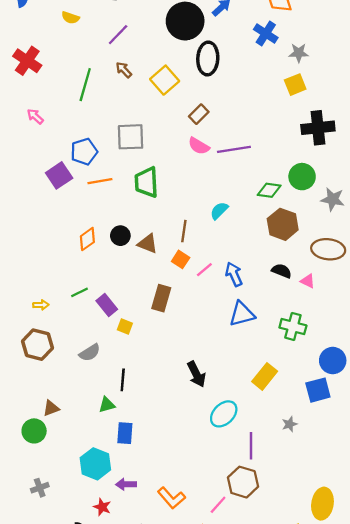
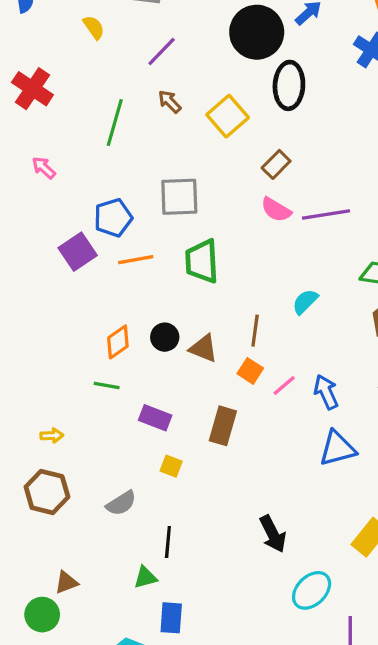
yellow semicircle: (70, 18) -> (94, 27), turned -144
green line: (79, 292) -> (107, 385), moved, turned 36
purple rectangle: (107, 305) -> (155, 418), moved, turned -30

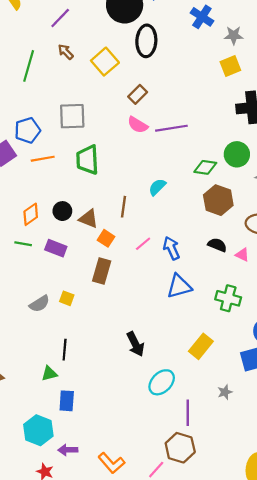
orange square: (250, 371) -> (106, 238), moved
purple rectangle: (155, 418) -> (56, 248), moved
gray semicircle: (121, 503) -> (39, 304), moved

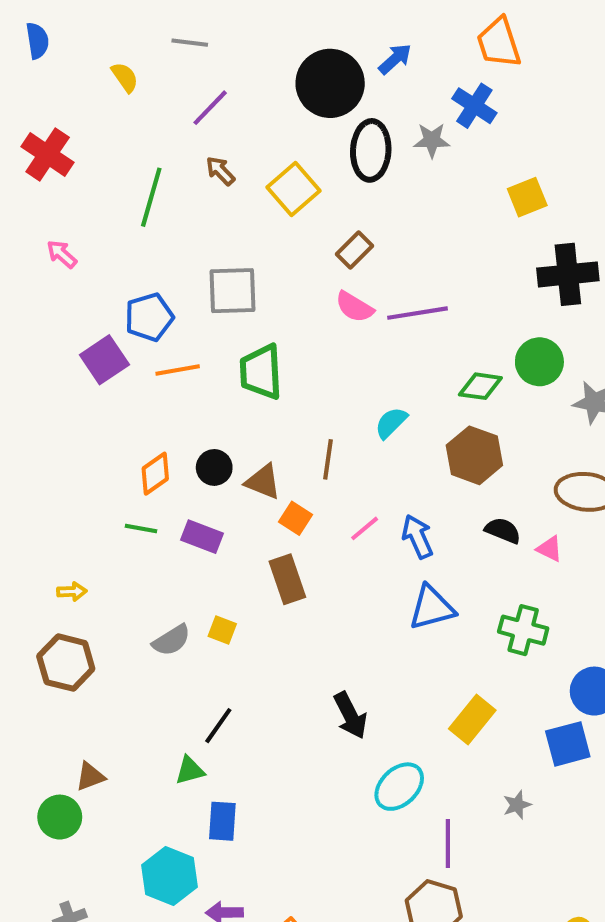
gray star: (234, 35) -> (432, 140), moved
brown hexagon: (218, 200) -> (474, 455), moved
brown rectangle: (102, 271) -> (287, 579), turned -35
black line: (65, 350) -> (218, 726), turned 30

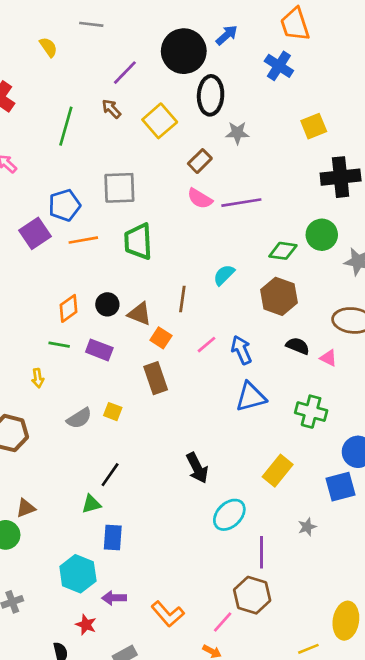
purple line: (210, 108) -> (125, 73), moved
gray star: (432, 140) -> (237, 133), moved
yellow arrow: (72, 591) -> (38, 378), moved, turned 84

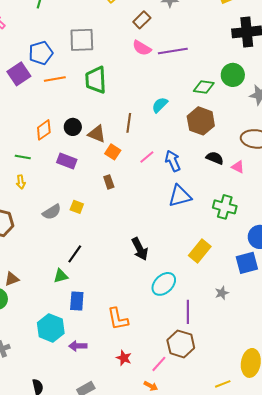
green line: (59, 345) -> (23, 157), moved
brown rectangle: (156, 378) -> (109, 182), size x0.6
orange L-shape: (168, 614) -> (118, 319), moved, turned 30
red star: (86, 625) -> (124, 358), moved

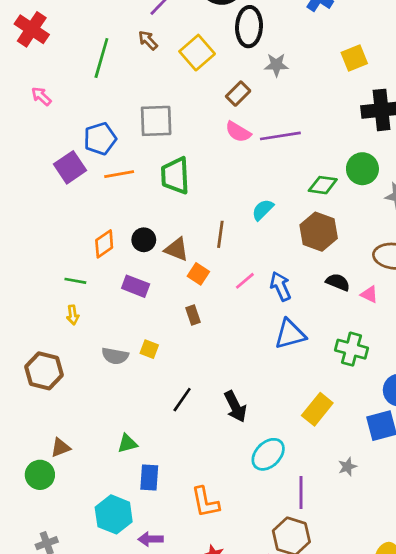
gray semicircle: (52, 212) -> (115, 356), turned 42
black line: (75, 254) -> (182, 400), moved

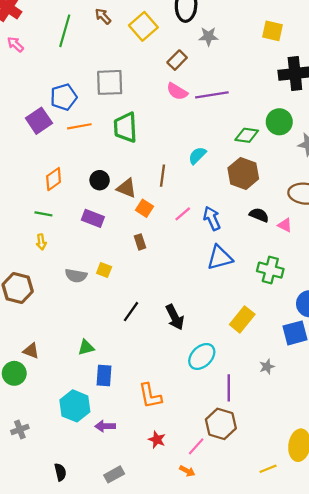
yellow square: (354, 58) -> (273, 31), turned 35
pink arrow: (41, 96) -> (15, 44), moved
orange diamond: (104, 244) -> (54, 179), moved
brown triangle: (60, 447) -> (31, 351), turned 42

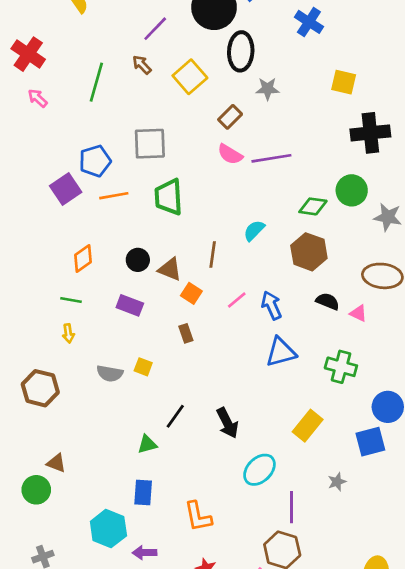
green triangle: (86, 347) -> (147, 444), moved

